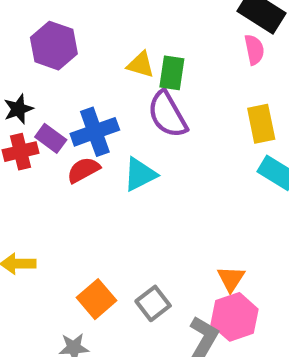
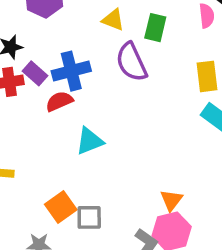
green rectangle: (172, 73) -> (155, 28), moved
cyan triangle: (140, 174) -> (90, 141), moved
gray square: (153, 303) -> (89, 217), moved, turned 32

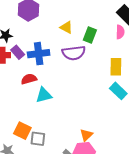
purple semicircle: (131, 62) -> (74, 53), turned -80
red semicircle: (59, 101) -> (29, 79), moved
orange square: (61, 207) -> (22, 131), turned -36

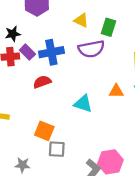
cyan triangle: (44, 95) -> (83, 104), moved, turned 36
orange square: (22, 131) -> (44, 131), moved
orange triangle: (86, 135) -> (116, 91), moved, turned 48

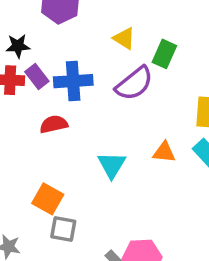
purple semicircle: (91, 49) -> (134, 84), turned -35
cyan triangle: (83, 104) -> (112, 165), turned 36

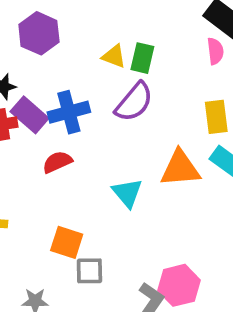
green rectangle: (164, 54) -> (142, 58), moved
purple rectangle: (37, 76) -> (30, 115), size x1.4
orange triangle: (164, 152) -> (180, 168), size x1.6

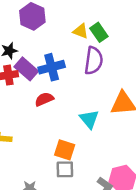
green rectangle: (142, 58) -> (99, 32), turned -48
purple semicircle: (134, 102) -> (94, 61), turned -32
orange square: (67, 242) -> (65, 150), moved

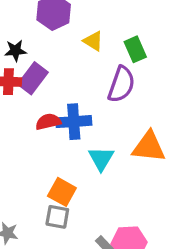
yellow triangle: (81, 31) -> (93, 41), moved
blue cross: (52, 67) -> (74, 122), moved
purple rectangle: (26, 69) -> (33, 78), turned 75

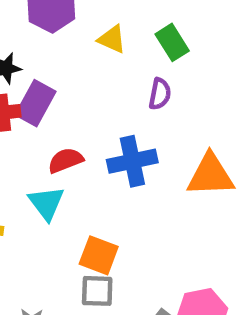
purple semicircle: (121, 84) -> (160, 94), size x0.6
blue cross: (74, 122) -> (132, 161), moved
cyan triangle: (101, 158) -> (46, 203), moved

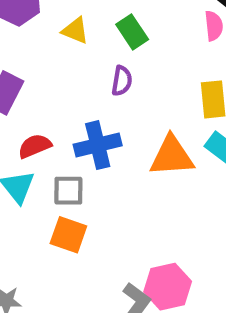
gray square: (97, 291) -> (68, 191), moved

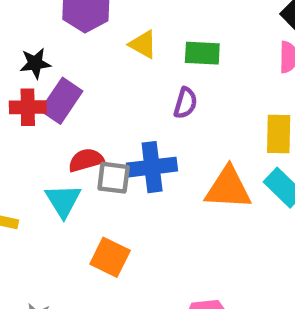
green rectangle: (132, 32) -> (202, 53), turned -60
gray square: (68, 191) -> (114, 178), moved

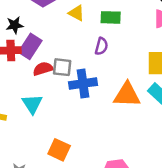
red semicircle: (86, 160) -> (43, 69), moved
gray square: (114, 178) -> (62, 67), moved
orange square: (110, 257) -> (59, 150), moved

